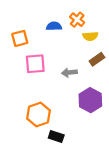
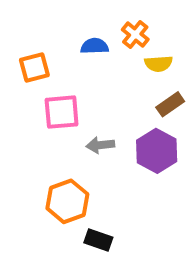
gray arrow: (69, 73) -> (100, 145), moved
purple hexagon: (90, 100) -> (157, 151), moved

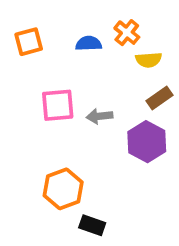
orange square: (34, 67) -> (29, 42), moved
gray arrow: (100, 145) -> (99, 116), moved

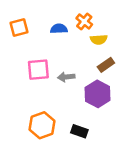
black rectangle: (92, 225) -> (79, 131), moved

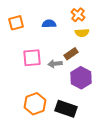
orange cross: (84, 21) -> (78, 15), moved
brown rectangle: (106, 65) -> (71, 54), moved
black rectangle: (79, 131) -> (66, 109), size x1.5

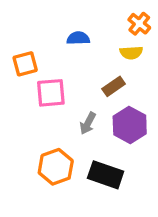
orange cross: (78, 15) -> (139, 24), moved
orange square: (16, 23) -> (25, 64), moved
gray arrow: (55, 64) -> (88, 123), moved, turned -56

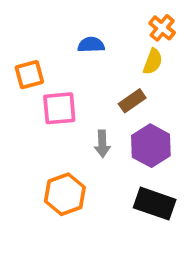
yellow semicircle: (131, 53) -> (153, 62), turned -65
gray arrow: (88, 123) -> (102, 144), turned -30
black rectangle: (106, 175) -> (155, 204), moved

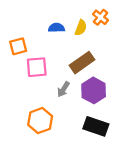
yellow semicircle: (153, 62) -> (81, 28), moved
brown rectangle: (132, 101) -> (82, 63), size x1.5
gray arrow: (102, 144) -> (63, 89), turned 35

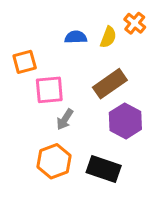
gray arrow: (63, 89) -> (65, 119), moved
black rectangle: (96, 126) -> (104, 169), moved

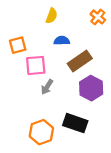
blue semicircle: (76, 37) -> (62, 41), moved
yellow semicircle: (108, 37) -> (52, 16), moved
orange hexagon: (54, 161) -> (41, 132), moved

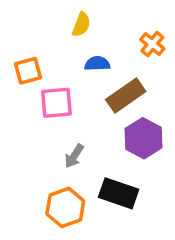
orange cross: (98, 17) -> (152, 44), moved
gray arrow: (47, 87) -> (74, 156), moved

